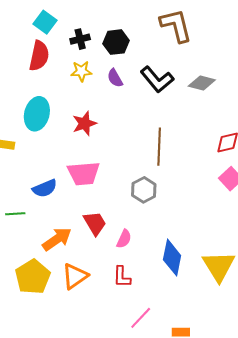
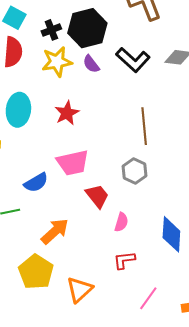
black hexagon: (116, 42) -> (87, 28), size x1.5
yellow star: (81, 71) -> (57, 62), size x1.4
red trapezoid: (95, 223) -> (97, 196), moved
orange triangle: (75, 276) -> (79, 290), moved
red L-shape: (122, 277) -> (124, 260), turned 90

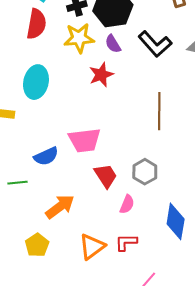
red star: (67, 113) -> (101, 75), moved
gray hexagon: (134, 171) -> (145, 172), moved
yellow pentagon: (36, 272) -> (37, 245), size x0.7
orange triangle: (79, 290) -> (92, 246), moved

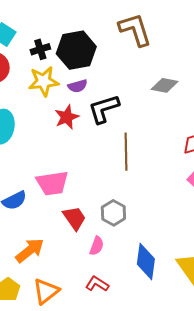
purple semicircle: (113, 44) -> (78, 86), turned -72
black L-shape: (155, 44) -> (104, 109), moved, turned 116
red L-shape: (126, 242) -> (97, 284), turned 35
orange triangle: (92, 246) -> (46, 291), moved

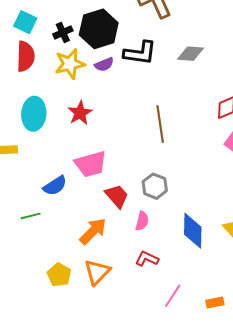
black L-shape: (104, 109) -> (140, 53), moved, turned -148
red star: (67, 117) -> (80, 113), moved
orange arrow: (30, 250) -> (93, 231), moved

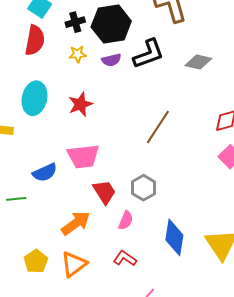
black L-shape: (140, 53) -> (149, 54), turned -36
yellow star: (70, 64) -> (78, 54), size x0.6
brown line: (160, 124) -> (158, 127), turned 33

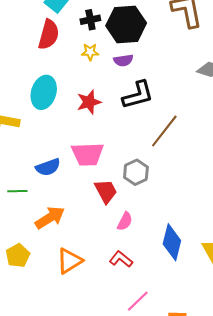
black L-shape: (149, 54) -> (138, 95), moved
gray hexagon: (144, 188) -> (136, 172), moved
orange arrow: (76, 223) -> (50, 218), moved
yellow pentagon: (36, 261) -> (18, 256), moved

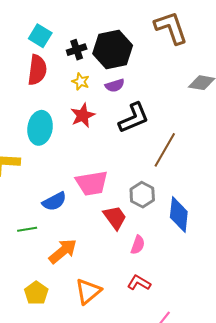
yellow star: (90, 52) -> (81, 82), turned 30
red star: (89, 102) -> (83, 115), moved
blue diamond: (172, 242) -> (179, 214), moved

